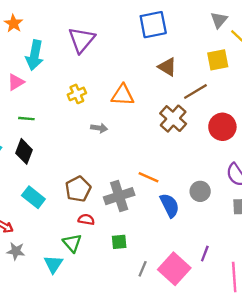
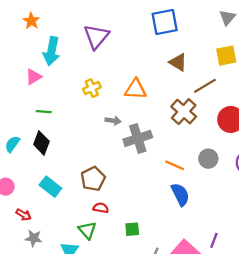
orange line: (148, 177) -> (175, 165), moved
gray circle: (200, 191) -> (208, 159), moved
gray cross: (119, 196) -> (138, 138), moved

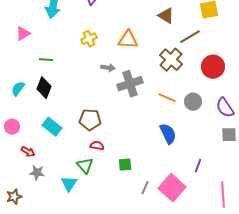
pink triangle: (34, 77) -> (23, 34), moved
orange line: (175, 165) -> (167, 98), moved
brown pentagon: (93, 179) -> (90, 120), turned 30
purple line: (214, 240) -> (198, 166), moved

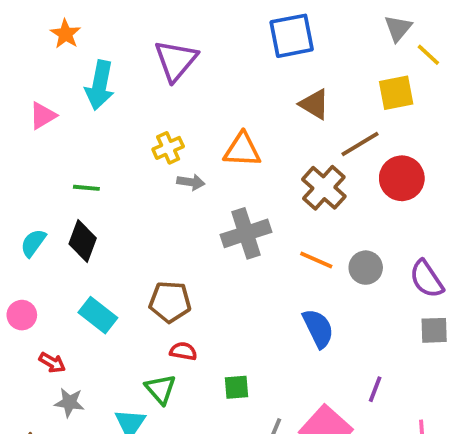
pink triangle: (23, 34) -> (43, 116), moved
red circle: (213, 67) -> (402, 178), moved
gray arrow: (108, 68) -> (191, 182), moved

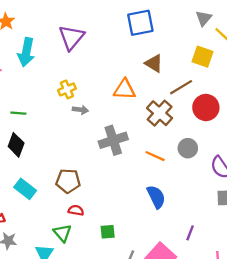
yellow square: (396, 93) -> (202, 57), turned 30
orange triangle: (242, 150) -> (125, 89), moved
gray circle: (366, 268) -> (188, 148), moved

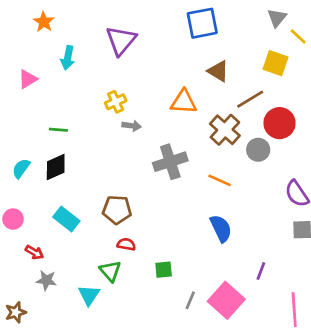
cyan arrow: (26, 52) -> (68, 58), size x0.7
black diamond: (16, 145) -> (56, 167), turned 45
gray circle: (188, 148) -> (258, 150), moved

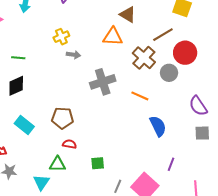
brown triangle: (218, 71) -> (128, 14), moved
blue semicircle: (221, 228) -> (158, 126), moved
green triangle: (110, 271) -> (57, 164), turned -48

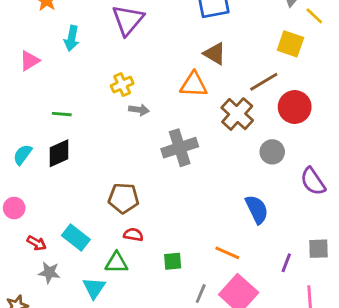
gray circle: (169, 73) -> (272, 152), moved
orange line: (140, 96) -> (227, 253), moved
cyan rectangle: (24, 125) -> (76, 237), moved
gray square: (202, 133) -> (318, 249), moved
purple line: (171, 164) -> (286, 263), moved

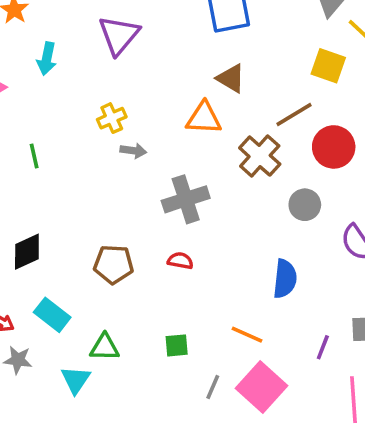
green line: (62, 114) -> (34, 156), turned 72
black diamond: (59, 153) -> (27, 252), moved
blue semicircle: (257, 209) -> (285, 279), turned 32
red semicircle: (133, 235) -> (180, 261), moved

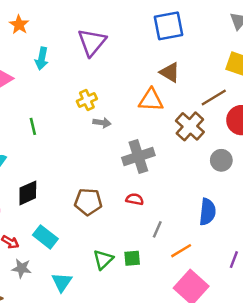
orange line: (247, 335) -> (181, 251), turned -55
green triangle: (104, 347) -> (103, 260), moved, turned -45
gray line: (213, 387) -> (157, 229), moved

